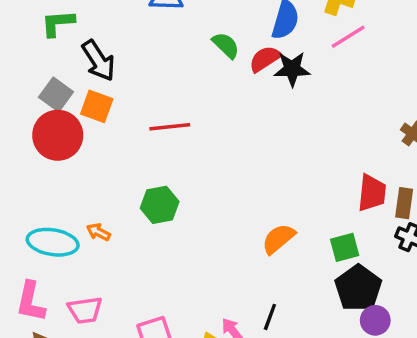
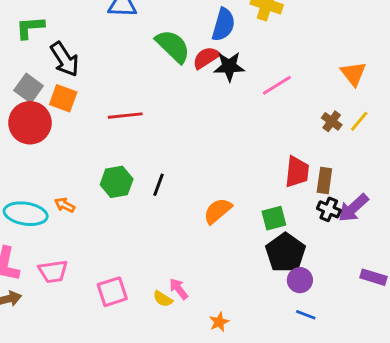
pink line: (348, 37) -> (277, 85), moved
green semicircle: (226, 45) -> (173, 46), size x1.5
black line: (270, 317) -> (158, 185), moved

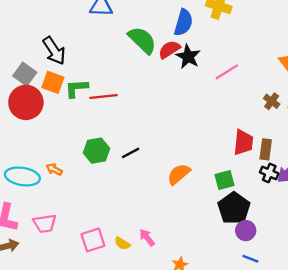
green L-shape: (30, 27) -> (76, 88), moved
black star: (229, 66) -> (188, 57), turned 30
black line: (158, 185) -> (131, 153), turned 42
yellow semicircle: (163, 299) -> (122, 243), moved

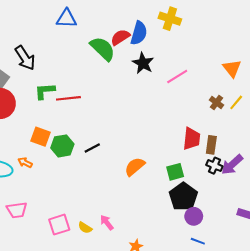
red semicircle: (169, 50) -> (120, 37), moved
orange square: (53, 82) -> (41, 137), moved

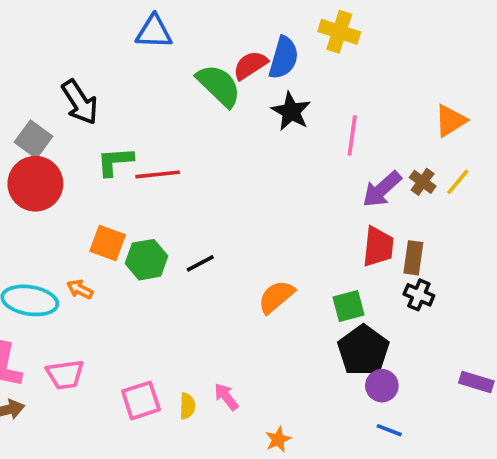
orange triangle: (232, 68) -> (450, 121), turned 36
pink line: (177, 77) -> (352, 136), turned -50
purple arrow: (232, 165) -> (382, 189), moved
yellow semicircle: (85, 228) -> (187, 406), turned -120

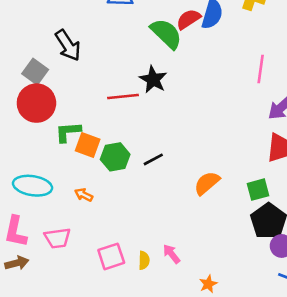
black star: (291, 111) -> (153, 79), moved
green L-shape: (115, 161) -> (68, 132), moved
orange arrow: (80, 289) -> (84, 195), moved

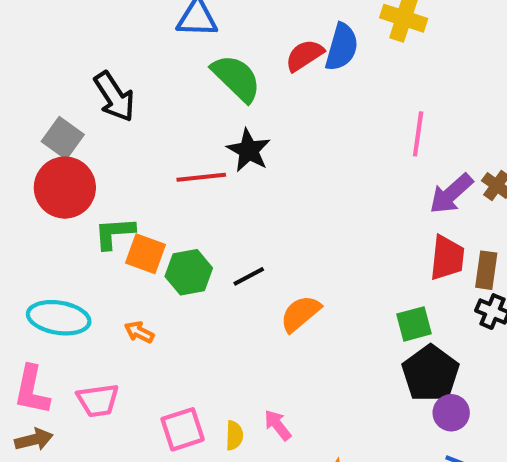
green semicircle: (166, 34) -> (236, 78), moved
orange semicircle: (207, 183) -> (300, 314), moved

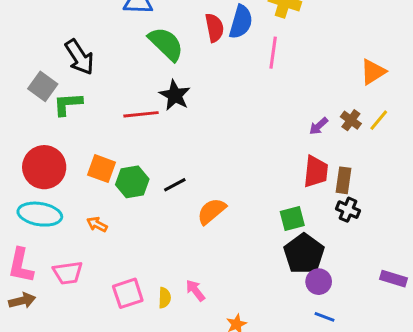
red semicircle: (304, 55) -> (214, 28), turned 112
pink line: (418, 134) -> (273, 53), moved
red circle: (65, 188) -> (44, 167), moved
purple arrow: (451, 194) -> (319, 126), size x0.6
green L-shape: (114, 233) -> (68, 104), moved

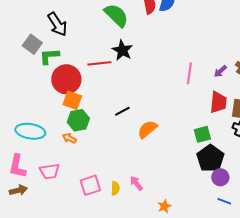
pink line: (273, 53) -> (189, 73), moved
red circle: (44, 167) -> (66, 79), moved
green hexagon: (132, 182) -> (78, 120), moved

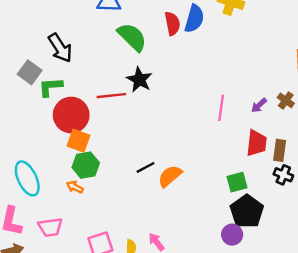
black line: (122, 111) -> (146, 167), moved
cyan ellipse: (30, 131) -> (27, 178), turned 56
purple circle: (220, 177) -> (232, 235), moved

